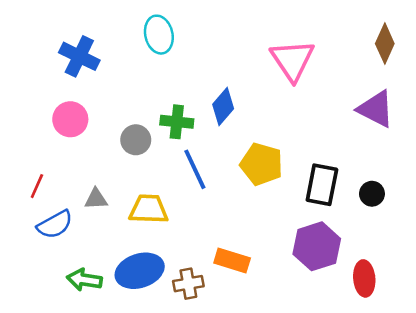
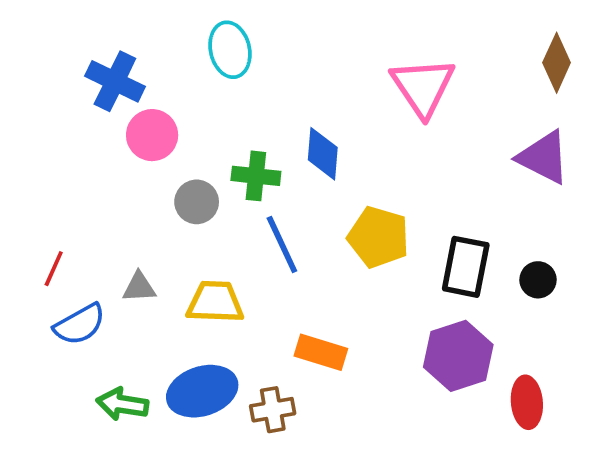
blue diamond: (223, 106) -> (323, 154), turned -36
pink circle: (70, 119) -> (152, 135), moved
orange rectangle: (232, 260) -> (321, 352), moved

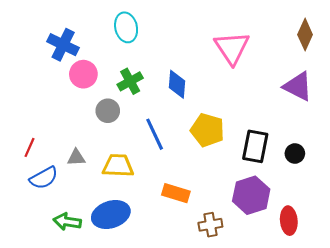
green cross: (256, 176) -> (130, 81), moved, turned -35
brown cross: (273, 410) -> (210, 225), moved

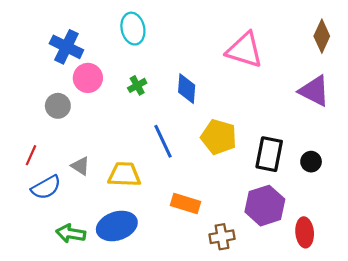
pink triangle: (232, 48) -> (245, 50), turned -39
green cross: (130, 81) -> (137, 85), size x0.7
gray circle: (108, 111) -> (58, 106), moved
gray triangle: (76, 158) -> (80, 166), turned 36

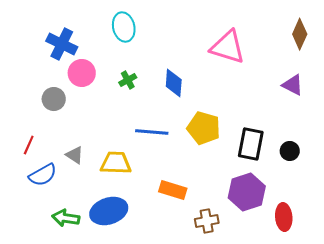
purple triangle: (314, 91) -> (293, 85), size x0.7
blue line: (163, 141) -> (152, 132), turned -60

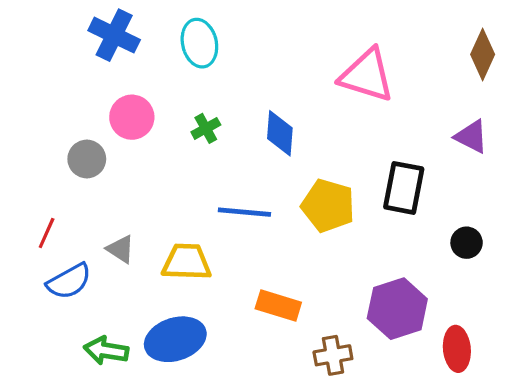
blue cross: (62, 44) -> (114, 35), moved
black rectangle: (251, 144) -> (404, 188), moved

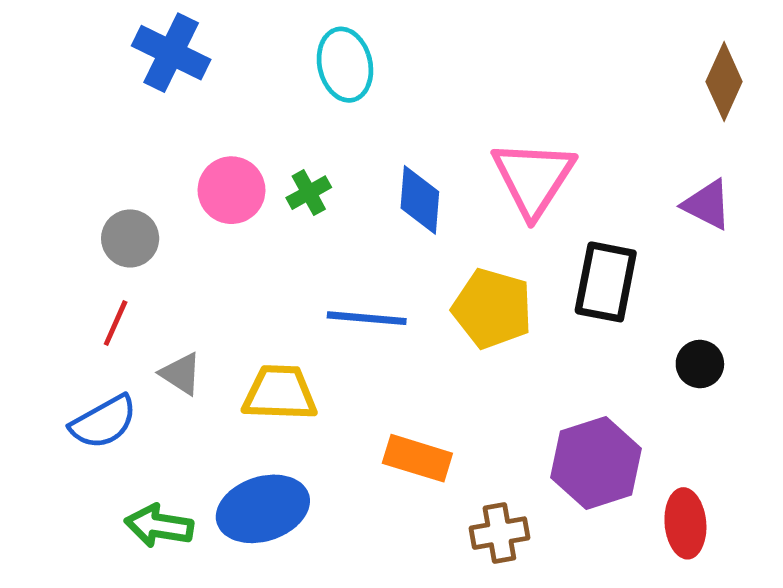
cyan ellipse: (199, 43) -> (345, 65), moved
pink triangle: (367, 75) -> (533, 178), moved, turned 46
pink circle: (132, 117) -> (231, 190), moved
red line: (47, 233) -> (116, 323), moved

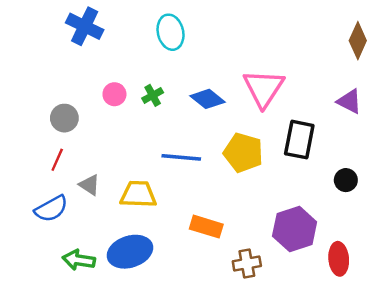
pink circle: (231, 190) -> (114, 94), size x0.7
blue diamond: (420, 200) -> (207, 99), turned -56

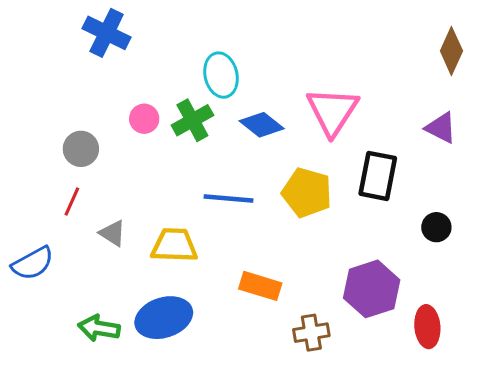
cyan ellipse: (171, 32) -> (221, 75), moved
green cross: (153, 95) -> (192, 120), size x1.5
blue semicircle: (51, 209) -> (33, 263), moved

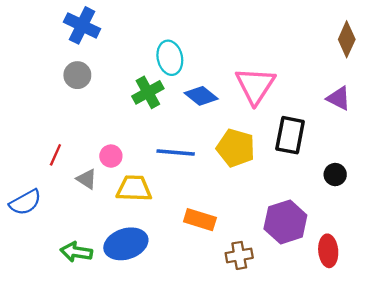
pink circle: (144, 119) -> (111, 156), moved
gray circle: (81, 149) -> (77, 75), moved

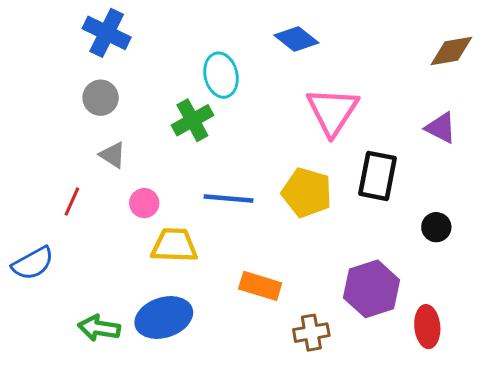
brown diamond: (347, 39) -> (451, 51), turned 56
blue diamond: (201, 96) -> (296, 39), moved
gray triangle: (87, 179) -> (113, 155), moved

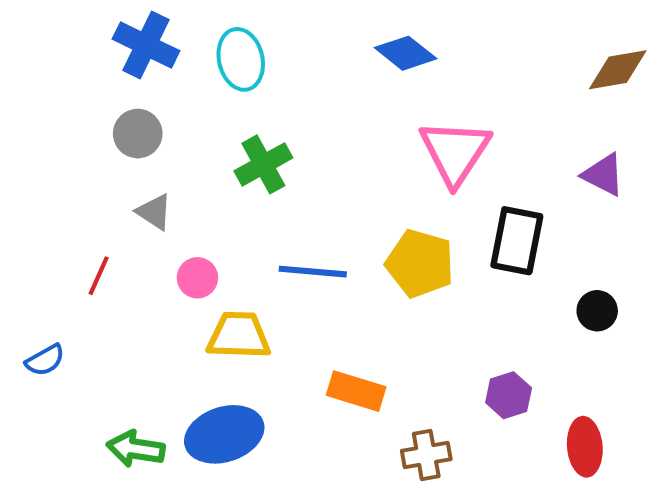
cyan ellipse: (221, 75) -> (241, 59), moved
blue semicircle: (33, 263) -> (45, 360), size x0.7
purple hexagon: (372, 289) -> (509, 395), size x0.6

